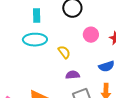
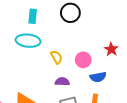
pink circle: (91, 35) -> (83, 60), moved

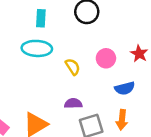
pink circle: (83, 60) -> (106, 58), moved
purple semicircle: (62, 82) -> (73, 103), moved

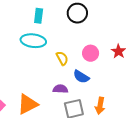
blue semicircle: (125, 88) -> (81, 77), moved, turned 42

